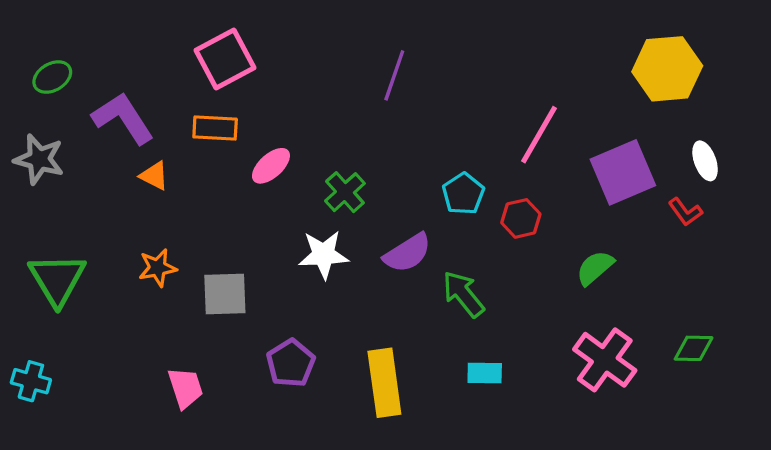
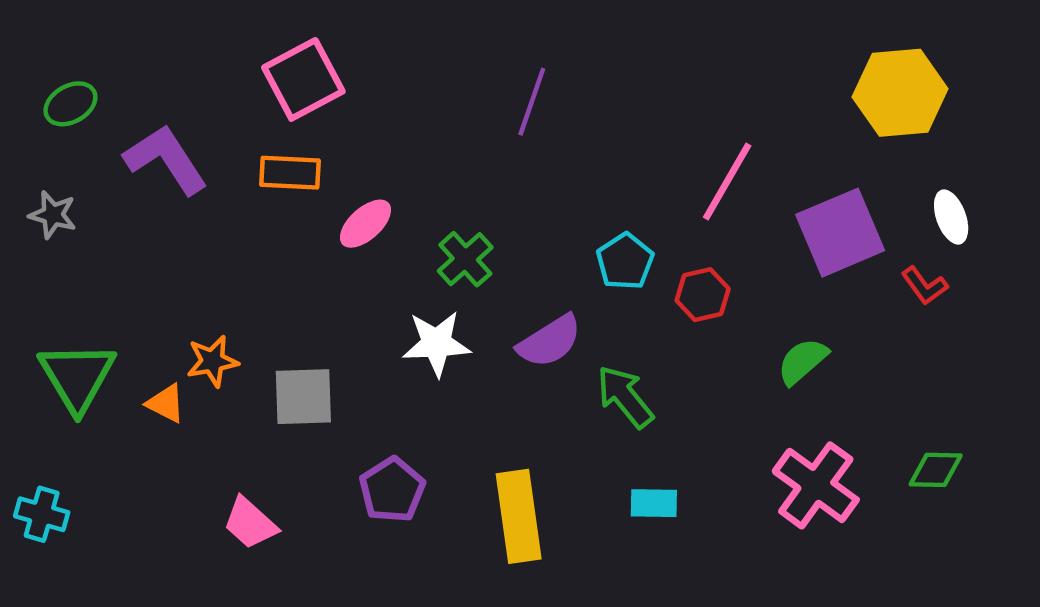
gray star: (39, 159) -> (53, 215), size x0.7
orange triangle: (154, 176) -> (166, 403), moved
pink trapezoid: (185, 388) -> (250, 523), turned 150

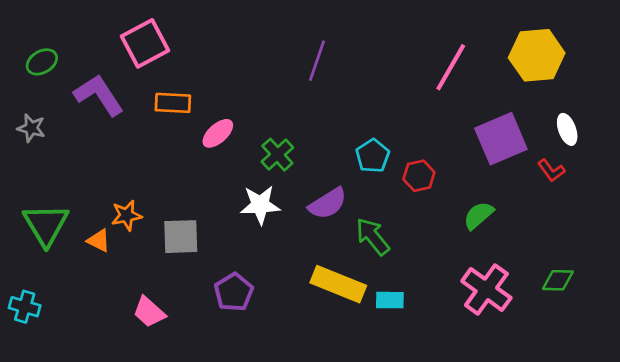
pink square: (303, 79) -> (145, 43), moved
pink line: (727, 181) -> (451, 67), moved
yellow rectangle: (519, 516) -> (338, 284), moved, turned -60

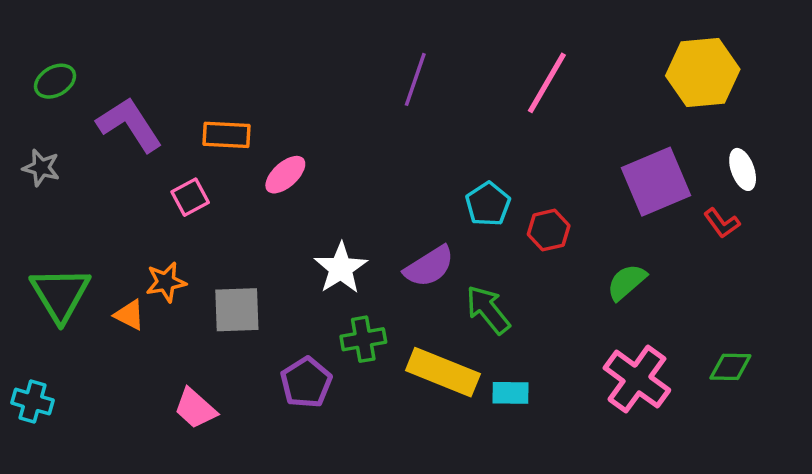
pink square: (145, 43) -> (190, 197), moved, size x0.6
pink line: (451, 67) -> (547, 83), moved
green cross: (277, 155) -> (363, 339), moved, turned 32
white star: (260, 205) -> (341, 268), turned -30

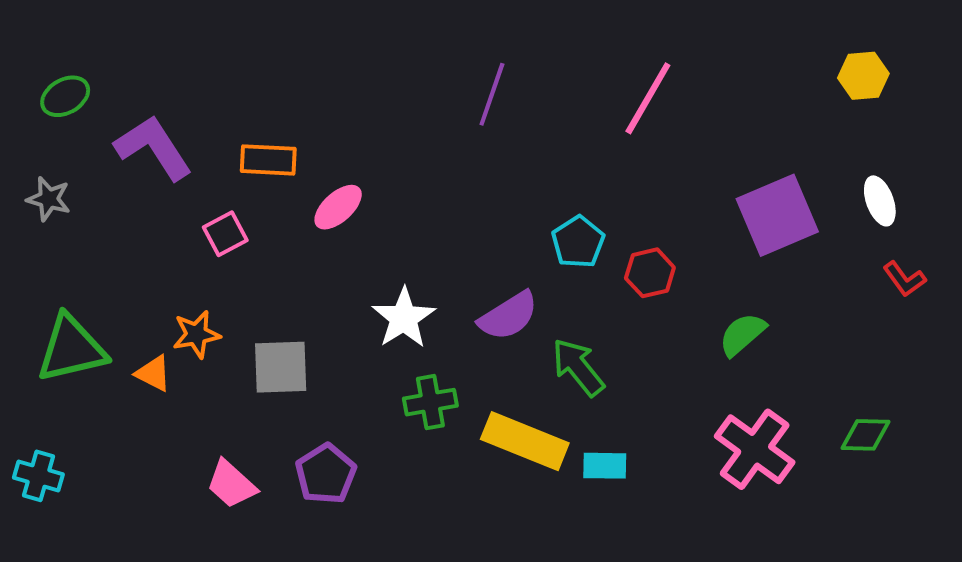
yellow hexagon: (703, 72) -> (863, 76), moved, size x0.6
red L-shape: (722, 223) -> (904, 279), moved
green triangle: (60, 294) -> (71, 349), turned 48
purple pentagon: (306, 382) -> (326, 474), moved

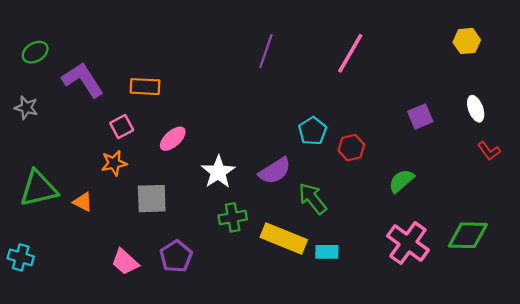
pink ellipse: (338, 207) -> (173, 139), moved
purple square: (777, 215) -> (420, 116), size x0.6
orange star: (196, 334) -> (114, 163), moved
green diamond: (865, 435) -> (468, 235), size x1.5

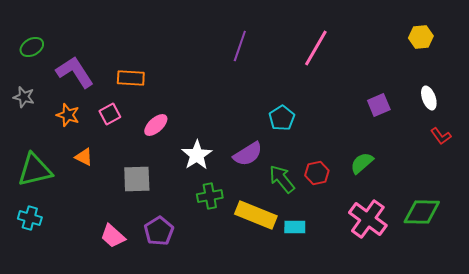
red hexagon: (351, 148) -> (317, 173), moved
orange star: (114, 163) -> (68, 115), moved, turned 30
orange triangle: (83, 202) -> (84, 157), moved
cyan cross: (21, 257) -> (30, 218), moved

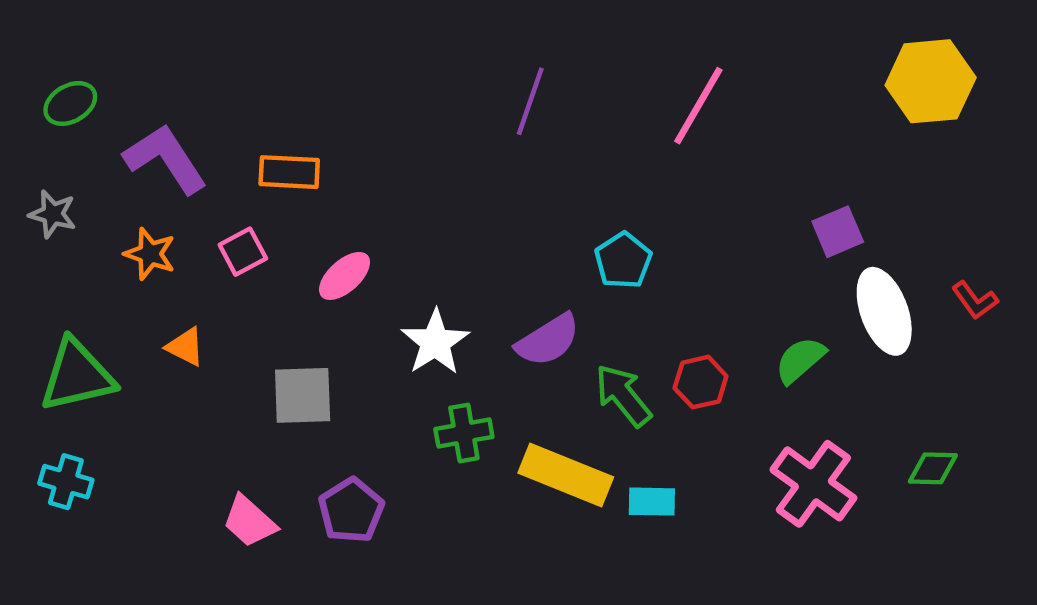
yellow hexagon: (421, 37) -> (931, 81), size x1.6
white ellipse: (429, 98) -> (884, 311), moved, size x1.6
green diamond: (422, 212) -> (933, 468), size x0.6

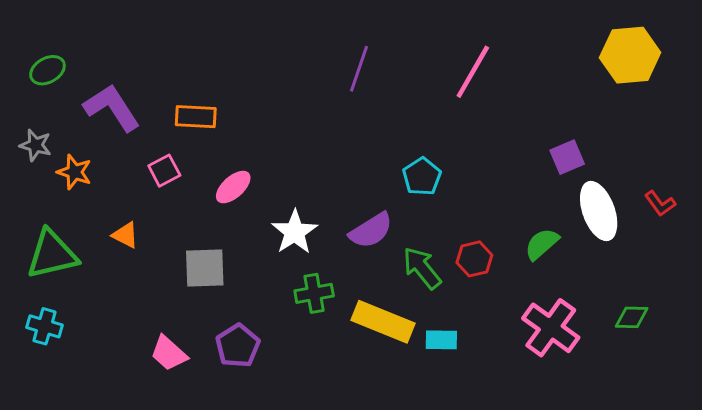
orange star: (150, 254) -> (74, 172), moved

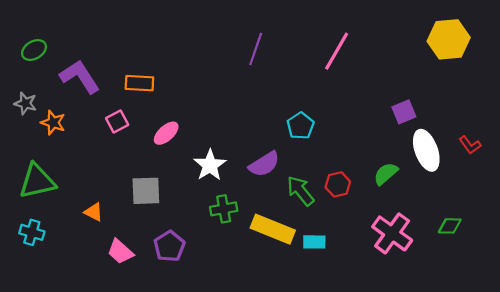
orange triangle: (125, 235) -> (94, 212), moved

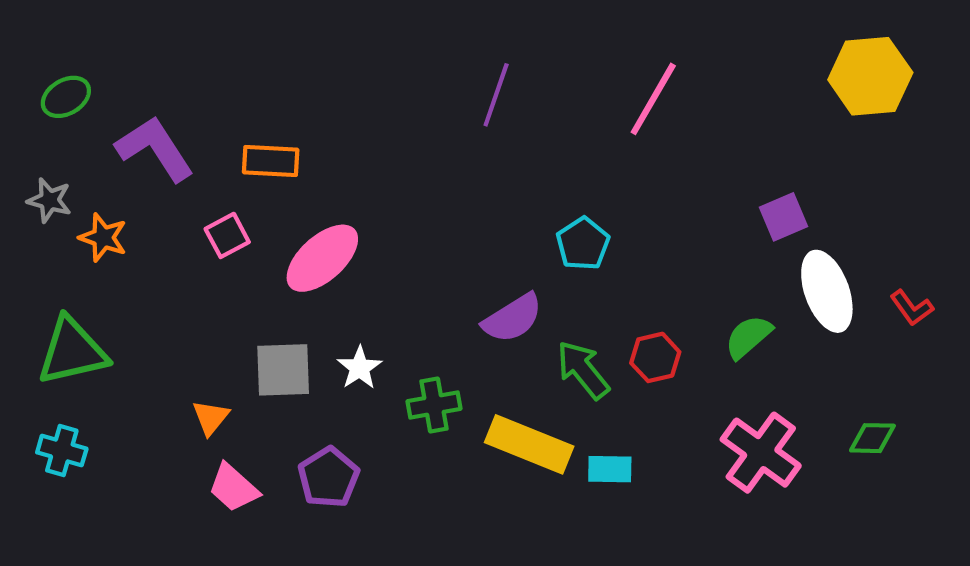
pink ellipse: (166, 133) -> (322, 258), size x1.5
red L-shape: (470, 145) -> (912, 308), moved
white star: (210, 165) -> (360, 368), moved, size x0.7
orange triangle: (94, 212) -> (211, 417), moved, turned 42

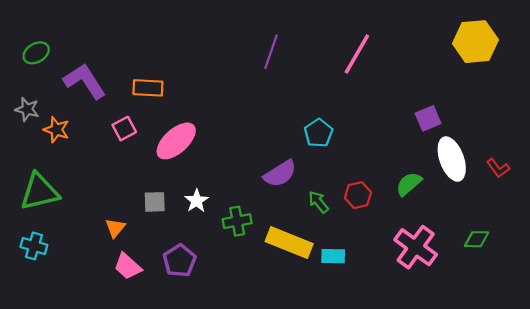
gray square: (283, 370) -> (155, 202), size x0.7
green arrow: (583, 370) -> (318, 202), size x0.7

